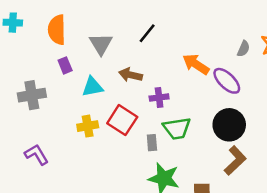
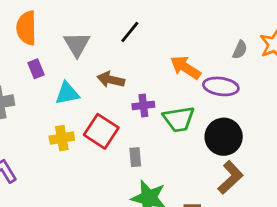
purple ellipse: (227, 81) -> (221, 86), turned -36
green trapezoid: (177, 128) -> (179, 119), moved

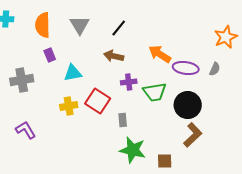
gray triangle: (77, 44) -> (80, 25), moved
gray semicircle: (240, 50) -> (215, 69), moved
brown arrow: (111, 80) -> (114, 56), moved

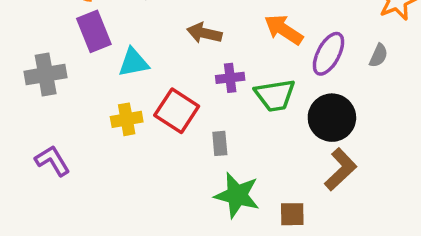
purple rectangle: (50, 55) -> (94, 31), size x1.6
purple ellipse: (186, 68) -> (328, 54), turned -70

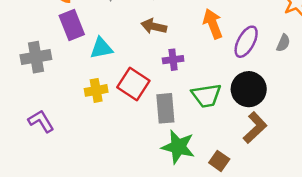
orange arrow: (284, 30) -> (213, 24), turned 36
green trapezoid: (275, 95) -> (206, 96), moved
gray rectangle: (220, 143) -> (165, 108), size x1.6
brown square: (292, 214) -> (219, 161), turned 36

